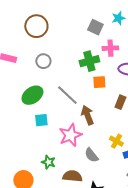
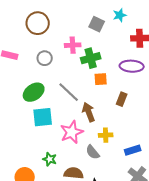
pink cross: (110, 48) -> (73, 45), moved
cyan square: (41, 120) -> (43, 117), size x1.5
yellow cross: (116, 141) -> (106, 135), moved, turned -32

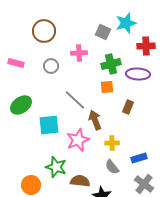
cyan star: (120, 15) -> (126, 23), size x1.5
green cross: (91, 58) -> (111, 64), moved
green ellipse: (34, 92) -> (21, 105), moved
gray semicircle: (93, 152) -> (112, 167), moved
green star: (50, 159) -> (56, 167), size x1.5

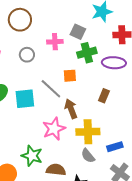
gray square: (103, 32) -> (78, 32), moved
orange square: (107, 87) -> (70, 76), moved
cyan square: (49, 125) -> (25, 99), moved
yellow cross: (112, 143) -> (88, 132), size x1.6

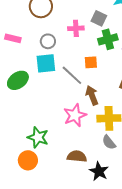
cyan square: (25, 99) -> (46, 63), moved
green star: (32, 156) -> (38, 137), moved

